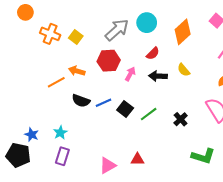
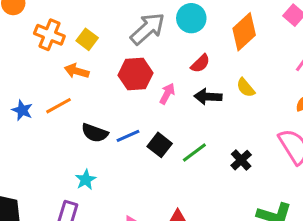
orange arrow: (77, 71) -> (77, 71), moved
cyan star: (60, 133) -> (86, 180), moved
blue star: (32, 135) -> (22, 110), moved

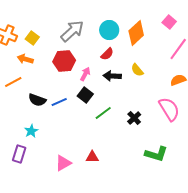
cyan circle: (191, 18) -> (109, 30), moved
black square: (160, 145) -> (85, 95), moved

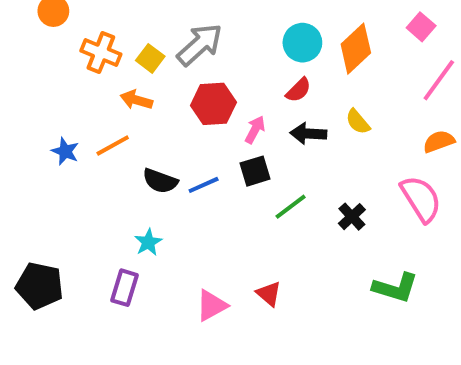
gray arrow: (72, 31) -> (200, 45), moved
black square: (85, 95) -> (255, 171), turned 35
red triangle: (92, 157) -> (269, 294), turned 40

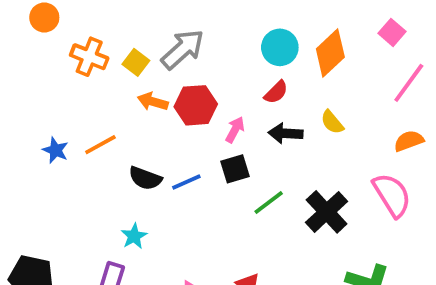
orange arrow: (136, 100) -> (153, 102), moved
black cross: (352, 217) -> (327, 212), size x1.6

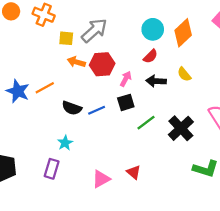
orange cross: (89, 57) -> (44, 15), moved
yellow square: (136, 62) -> (66, 38), turned -32
blue star: (56, 150) -> (18, 91), size x1.5

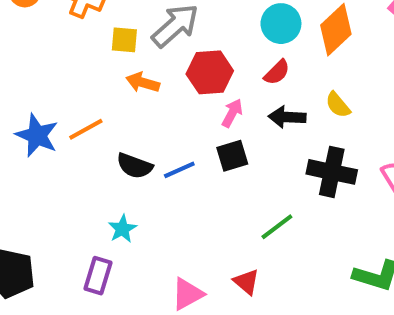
red hexagon: (102, 64) -> (210, 72), moved
green line: (146, 123) -> (277, 227), moved
black cross: (181, 128) -> (332, 172), moved, turned -35

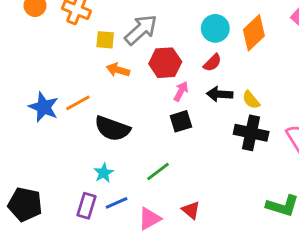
yellow semicircle: (338, 105) -> (251, 100), moved
black semicircle: (135, 166) -> (112, 129), size x1.4
blue line: (179, 170) -> (117, 203), moved
green line: (277, 227) -> (158, 171), moved

